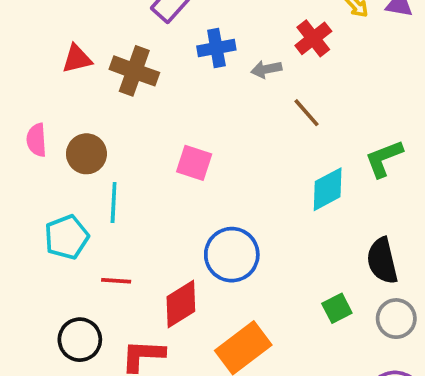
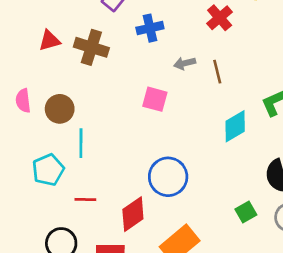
gray arrow: (266, 69) -> (185, 63), moved
brown line: (307, 113) -> (217, 72), turned 30
pink square: (194, 163) -> (155, 99), moved

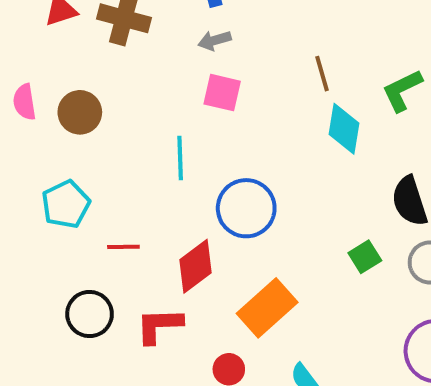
gray arrow: (185, 63) -> (215, 40), moved
brown line: (217, 72) -> (322, 74), moved
cyan diamond: (235, 126) -> (344, 129), turned -48
cyan line: (81, 143) -> (180, 158), moved

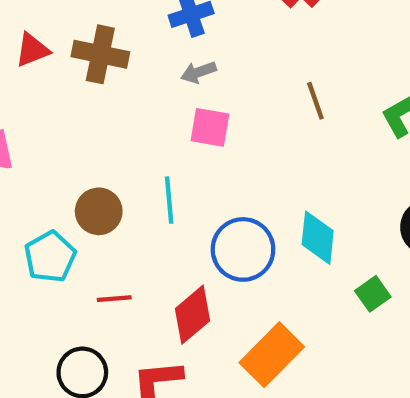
brown circle: (80, 112) -> (99, 211), moved
cyan diamond: (344, 129) -> (318, 238), moved

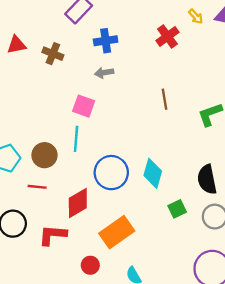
brown cross: (100, 54) -> (53, 54), size x0.7
pink square: (210, 127) -> (84, 106), moved
brown circle: (99, 211) -> (44, 155), moved

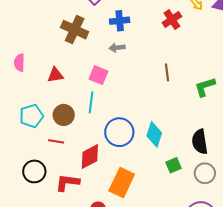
red triangle: (17, 45) -> (55, 75), moved
brown cross: (53, 54) -> (75, 30), size x1.5
orange rectangle: (117, 232) -> (122, 183), turned -32

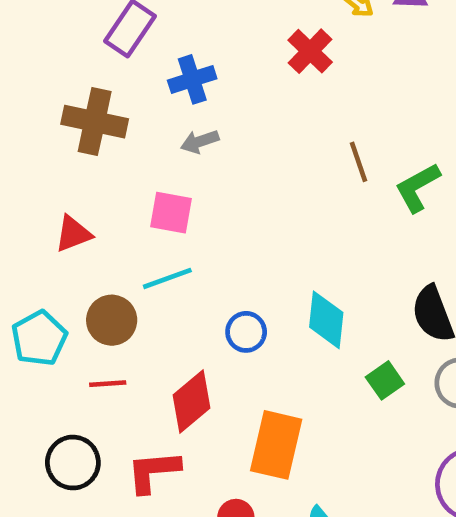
brown line: (167, 72) -> (359, 162), moved
cyan line: (91, 102) -> (167, 278), turned 75
blue circle: (119, 132) -> (246, 332), size x0.6

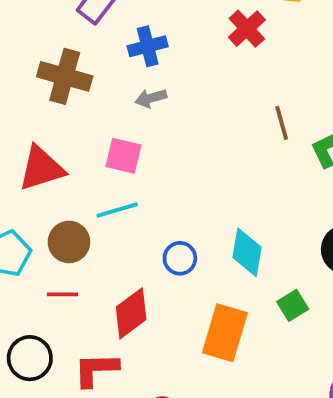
red triangle: (73, 234) -> (41, 168), size x1.5
orange rectangle: (276, 445) -> (225, 333), moved

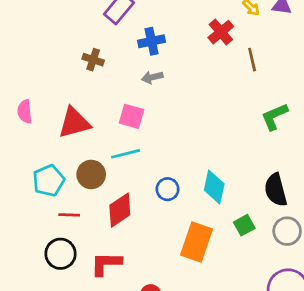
brown cross: (65, 76) -> (93, 60), size x0.6
brown line: (282, 123) -> (252, 60), moved
red line: (63, 294) -> (69, 215), moved
red diamond: (131, 313) -> (120, 210), moved

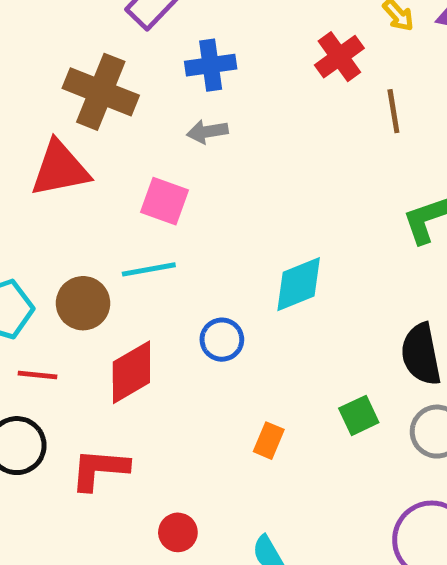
brown cross: (93, 60) -> (101, 92), size x1.8
red triangle: (74, 123) -> (60, 169), moved
cyan diamond: (214, 187) -> (299, 284), moved, turned 52
orange rectangle: (196, 242) -> (269, 441), size x0.5

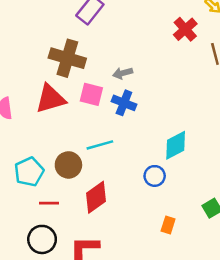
blue cross: (211, 65) -> (124, 103), moved, turned 35
pink square: (165, 201) -> (91, 94), moved
blue circle: (222, 340) -> (155, 176), moved

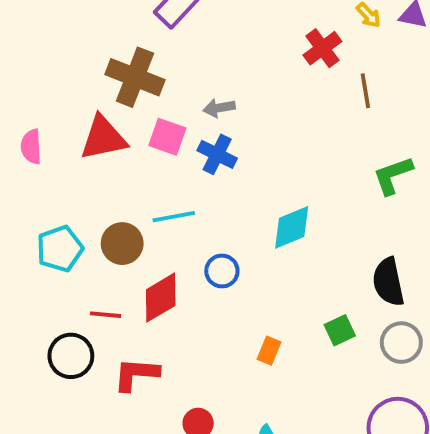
blue circle: (155, 176) -> (222, 271), moved
red line: (49, 203) -> (106, 315), moved

